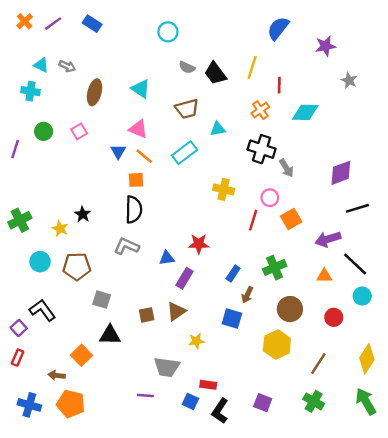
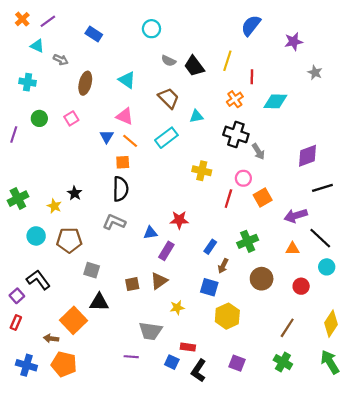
blue rectangle: (92, 24) -> (94, 34), moved
cyan triangle: (41, 65) -> (37, 46), moved
brown trapezoid: (187, 109) -> (169, 98), turned -120
yellow hexagon: (277, 345) -> (227, 316), moved
orange square: (81, 355) -> (74, 320), size x1.4

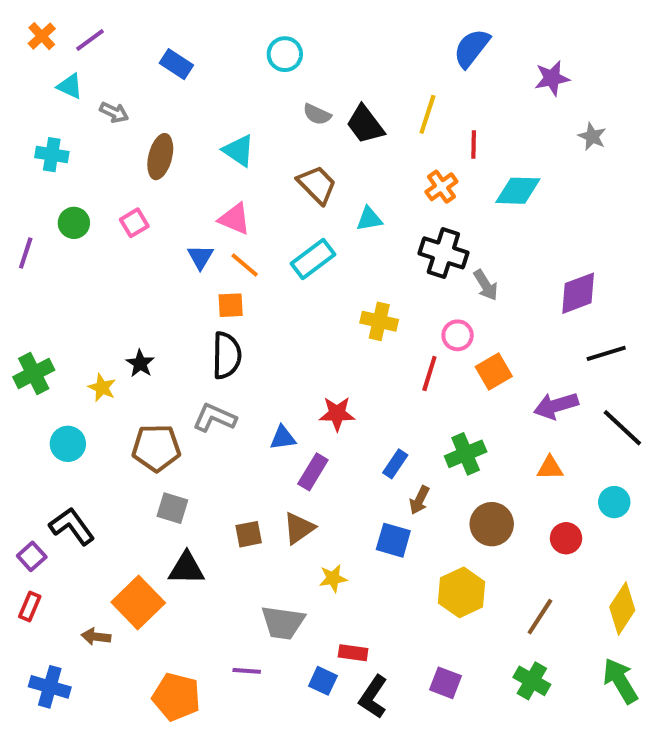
black line: (320, 238) -> (622, 428), moved
brown pentagon: (69, 240) -> (156, 448), moved
yellow hexagon: (227, 316) -> (462, 592), moved
orange pentagon: (64, 364) -> (176, 697), moved

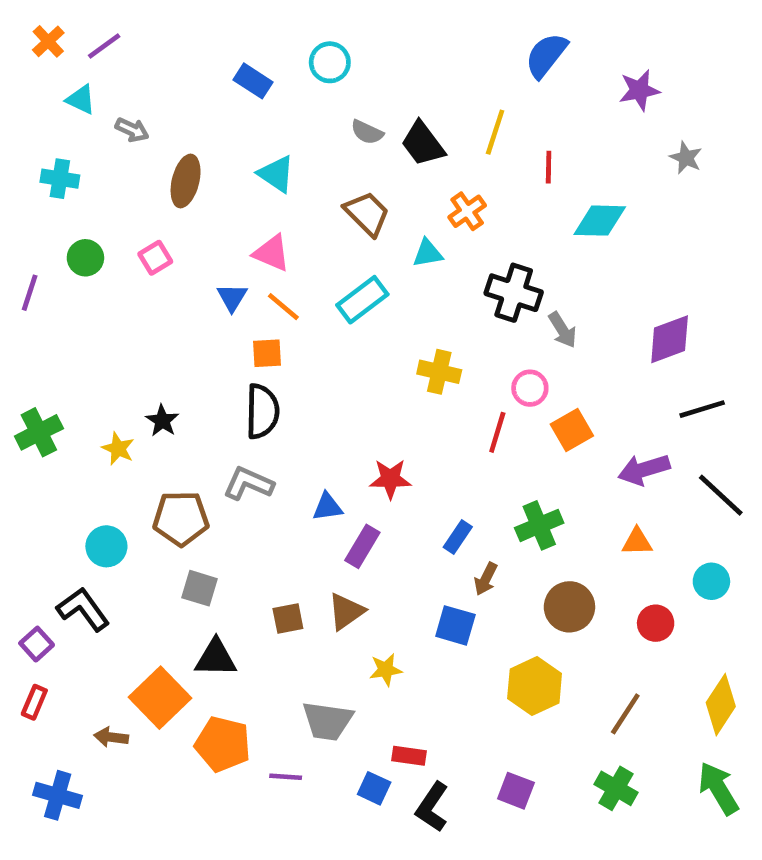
blue rectangle: (176, 64) -> (253, 81), moved
orange cross: (441, 187) -> (467, 211), moved
cyan circle: (68, 444) -> (106, 546), moved
orange pentagon: (176, 697) -> (223, 744), moved

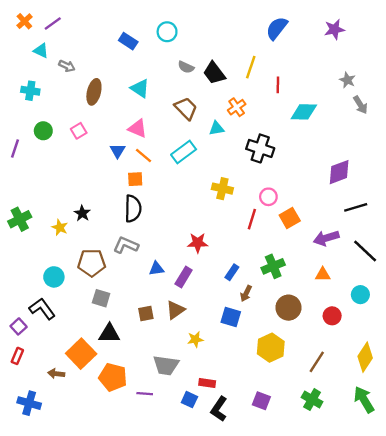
purple star: (639, 90) -> (334, 29), moved
gray arrow: (563, 330) -> (360, 105), moved
blue triangle: (327, 507) -> (156, 269), moved

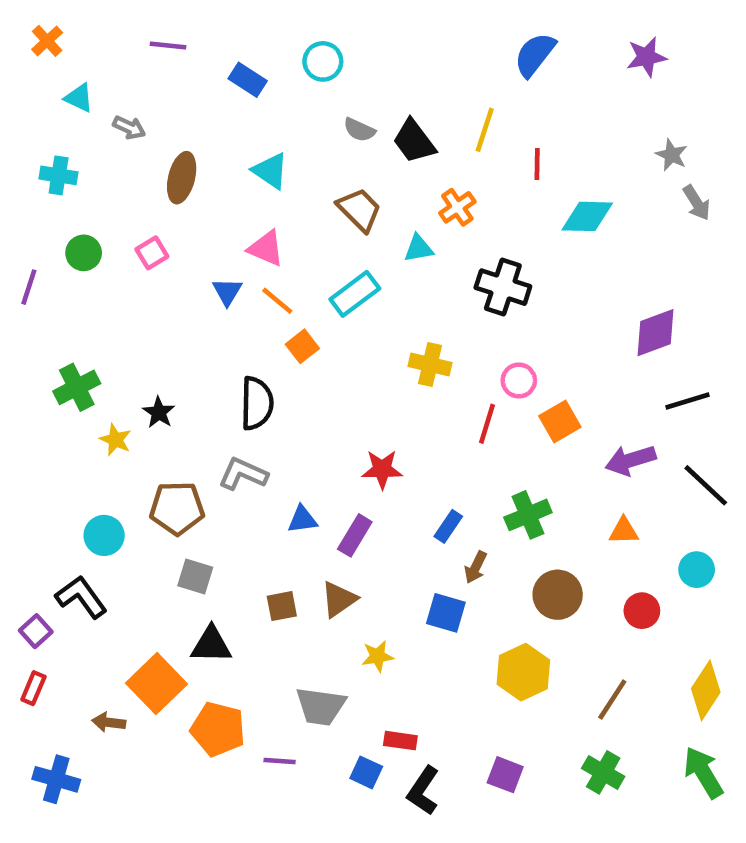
purple line: (53, 23) -> (168, 45), moved, turned 42
orange square: (135, 179) -> (302, 346), moved, turned -35
green cross: (20, 219) -> (77, 387), moved

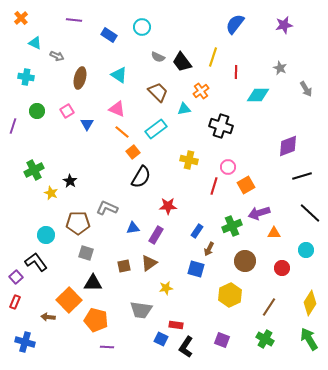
gray star: (672, 155) -> (280, 68), moved
blue triangle: (227, 292) -> (87, 124), moved
black semicircle: (257, 403) -> (141, 177), moved, turned 30
purple arrow: (631, 460) -> (259, 213), moved
purple line: (280, 761) -> (107, 347), moved

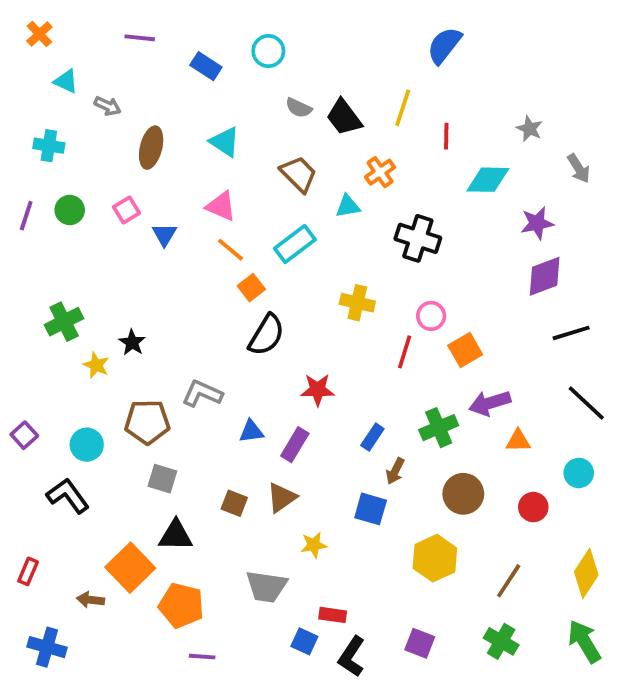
purple star: (284, 25) -> (537, 223), moved
purple line: (13, 126) -> (26, 216), moved
brown square: (124, 266) -> (234, 503), turned 32
purple square: (16, 277) -> (24, 435), moved

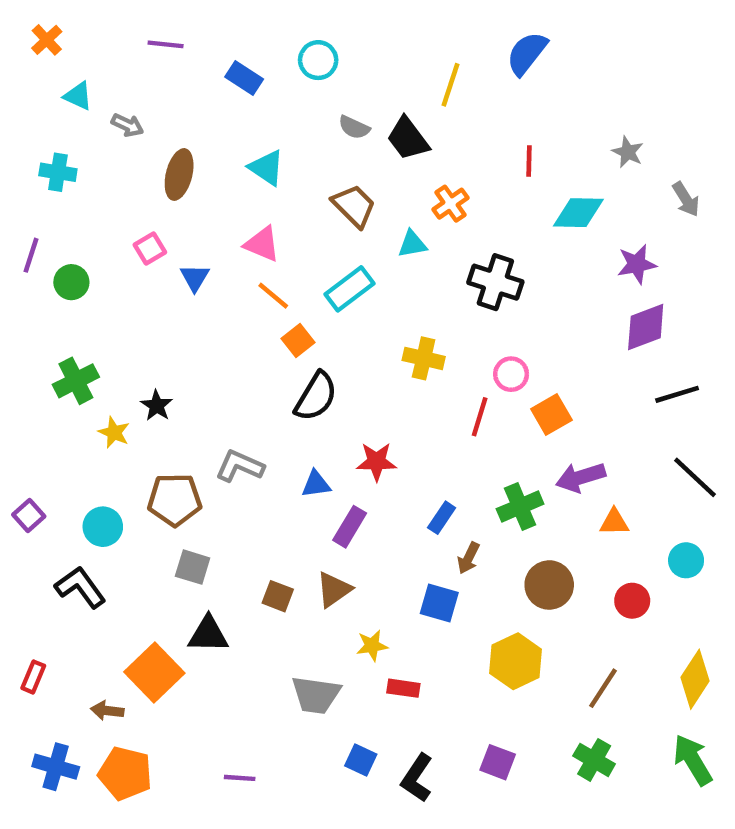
yellow line: (403, 108) -> (450, 85), moved
green circle: (70, 210) -> (71, 282), moved
blue triangle: (251, 431) -> (316, 484), moved
orange pentagon: (181, 605) -> (125, 773), moved
red rectangle: (333, 615) -> (403, 688), moved

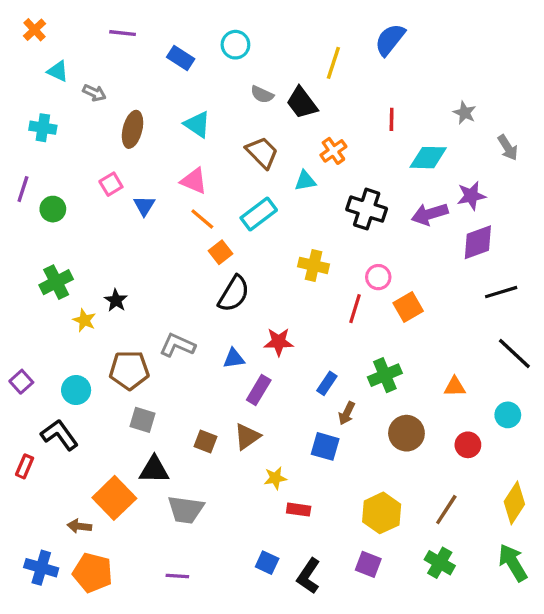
purple arrow: (581, 477) -> (430, 214), moved
yellow hexagon: (516, 661) -> (382, 513), moved
red rectangle: (33, 677) -> (25, 466), moved
gray trapezoid: (316, 695) -> (186, 510), moved

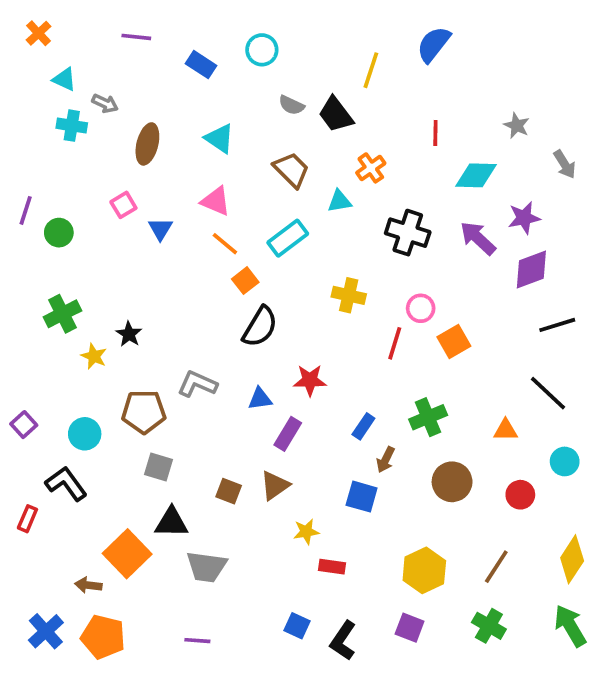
cyan cross: (43, 128) -> (72, 126), moved
purple arrow: (430, 214) -> (478, 238), turned 60
black line: (514, 353) -> (548, 393), moved
blue cross: (41, 568) -> (46, 631), turned 32

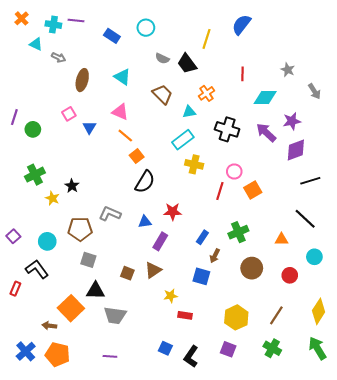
cyan cross: (72, 126) -> (53, 25), moved
cyan rectangle: (288, 238) -> (183, 140), moved

